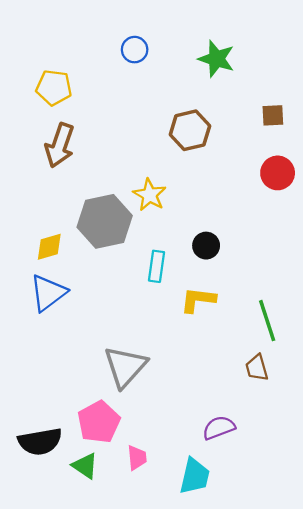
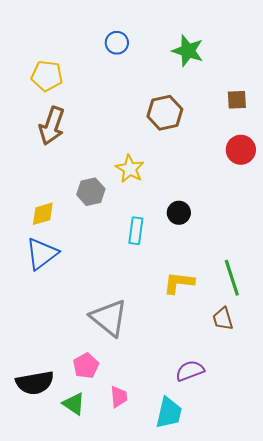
gray hexagon: (105, 221) -> (91, 192), size x0.6
yellow L-shape: (198, 300) -> (179, 283), moved
gray triangle: (125, 367) -> (109, 318), turned -33
pink pentagon: (99, 422) -> (86, 366), size x0.7

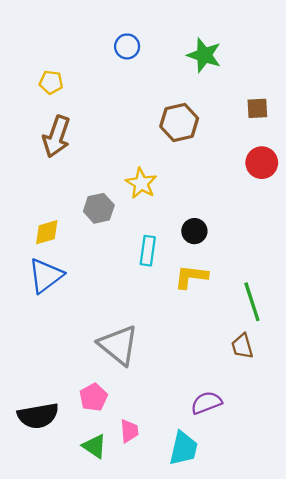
yellow pentagon: (47, 76) -> (51, 82), size x0.7
yellow L-shape: (179, 283) -> (191, 277), moved
green triangle: (74, 404) -> (94, 446), moved

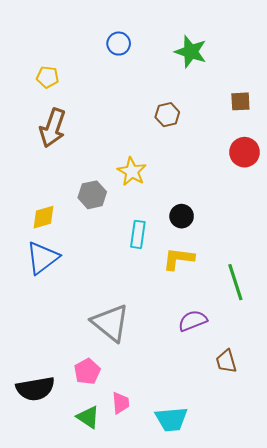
brown hexagon: (179, 122) -> (167, 115), size x0.7
brown trapezoid: (242, 346) -> (226, 361), moved
purple semicircle: (206, 403) -> (193, 321), moved
cyan trapezoid: (184, 448) -> (171, 419), turned 72

